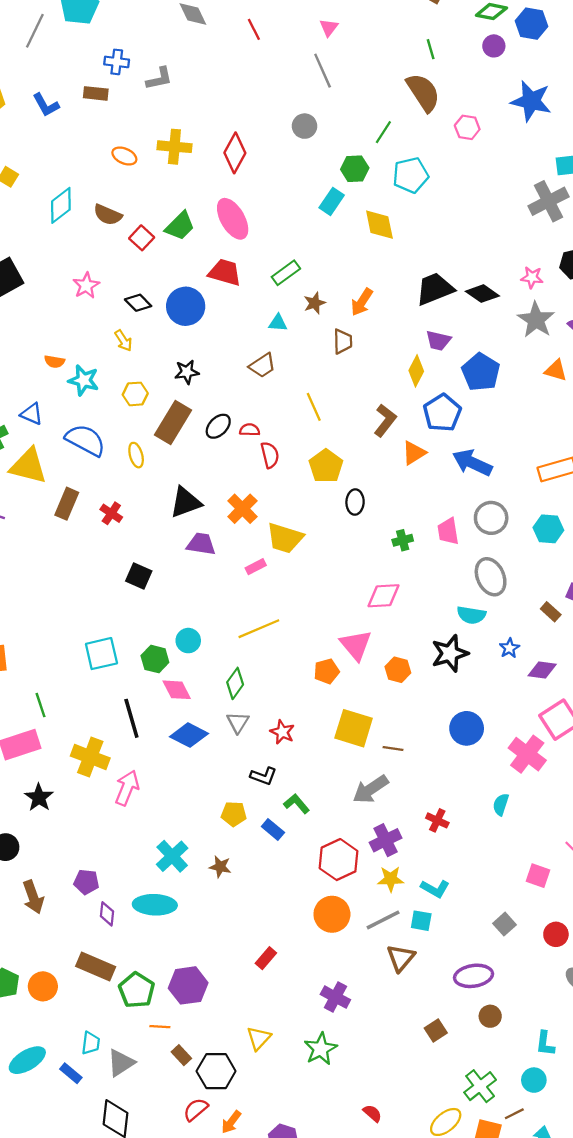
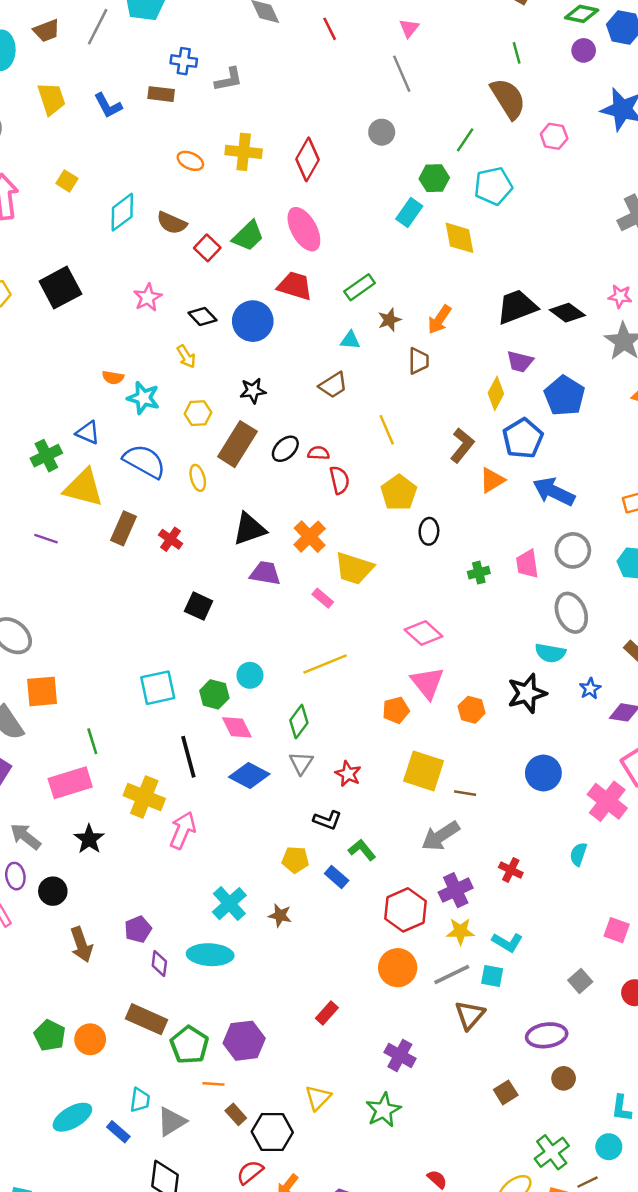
pink rectangle: (256, 567) -> (323, 598), turned 66
pink diamond: (383, 596) -> (423, 633), moved, turned 44
purple pentagon: (86, 882) -> (138, 929), turned -30

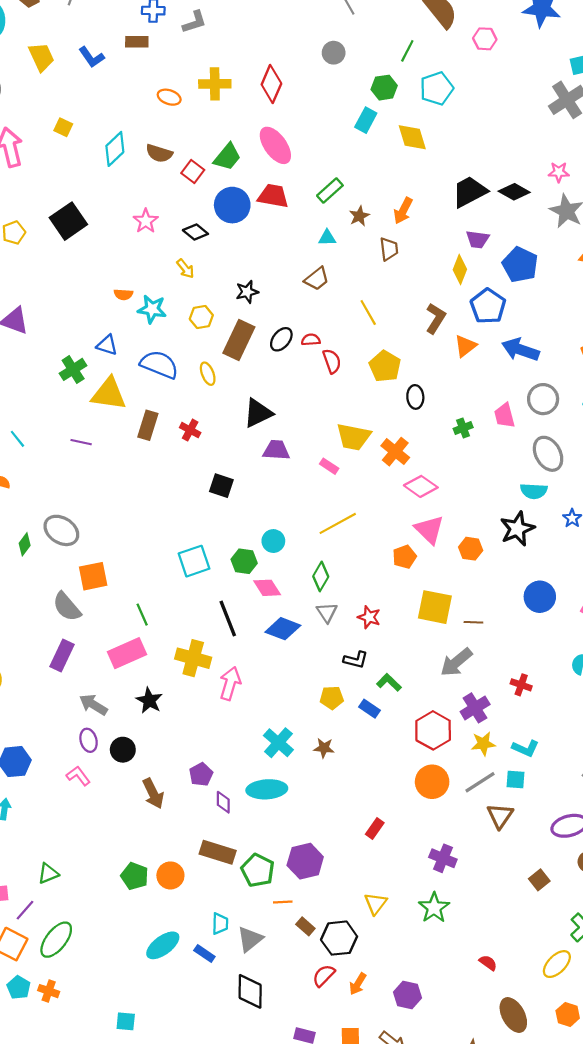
blue circle: (253, 321) -> (232, 205), moved
orange cross: (310, 537) -> (395, 452), moved

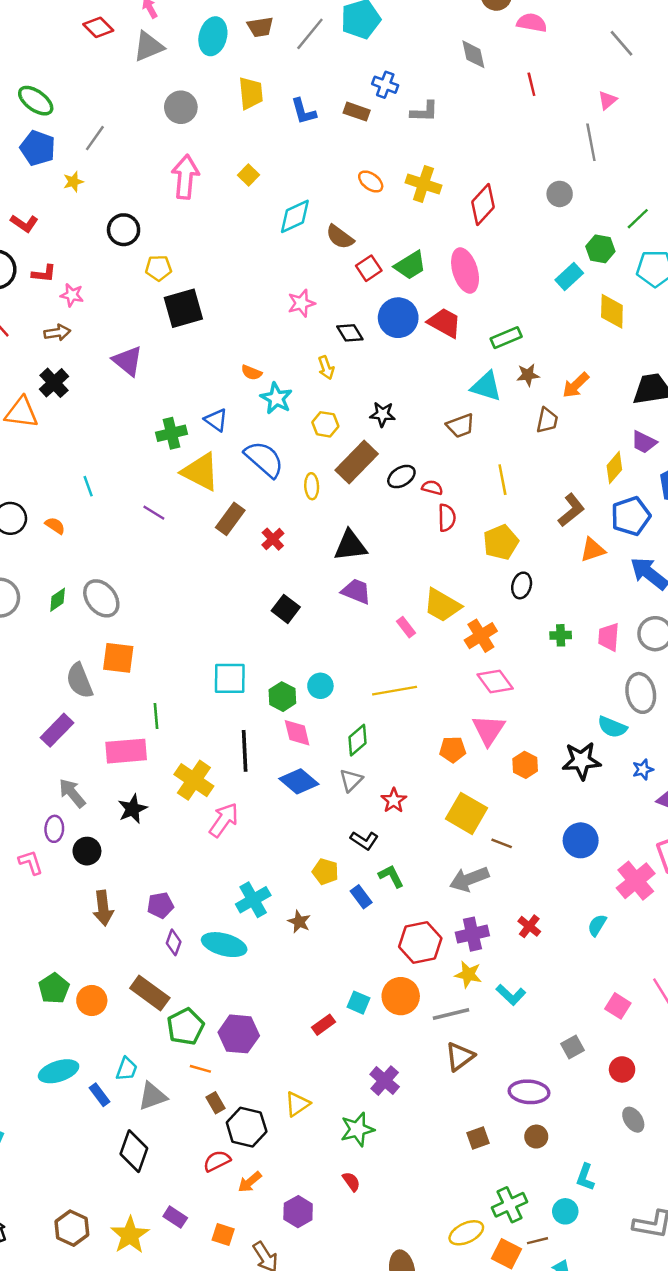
black square: (68, 221) -> (183, 308), moved
cyan triangle: (327, 238) -> (486, 386), size x1.6
cyan square: (516, 779) -> (359, 1003), moved
red semicircle: (488, 963) -> (351, 1182), moved

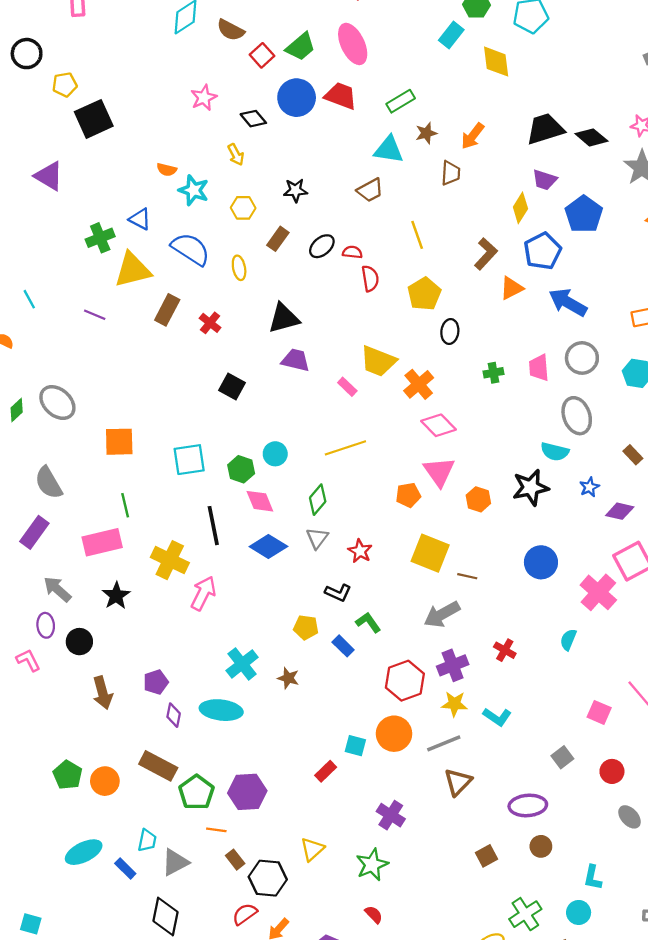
brown rectangle: (357, 462) -> (278, 239), size x0.6
yellow triangle: (200, 472) -> (133, 270), turned -33
orange square: (118, 658) -> (119, 442), moved

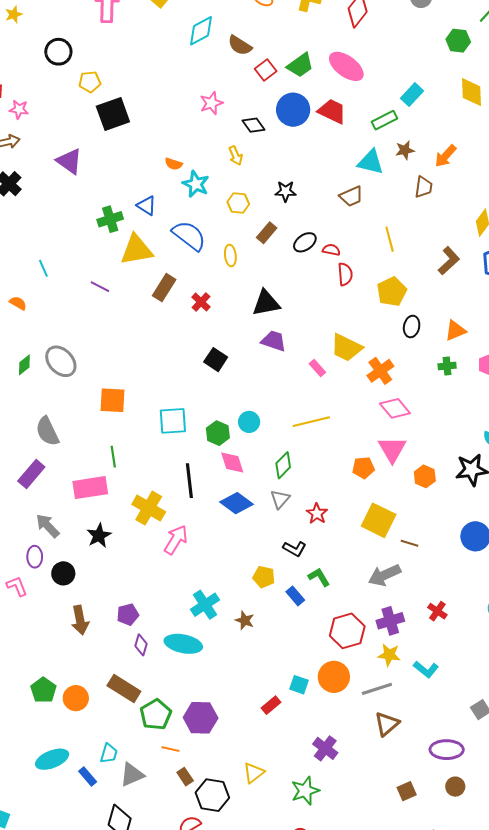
cyan rectangle: (451, 35) -> (412, 95), moved
pink ellipse: (353, 44) -> (346, 66), turned -33
orange triangle: (512, 288) -> (455, 331), moved

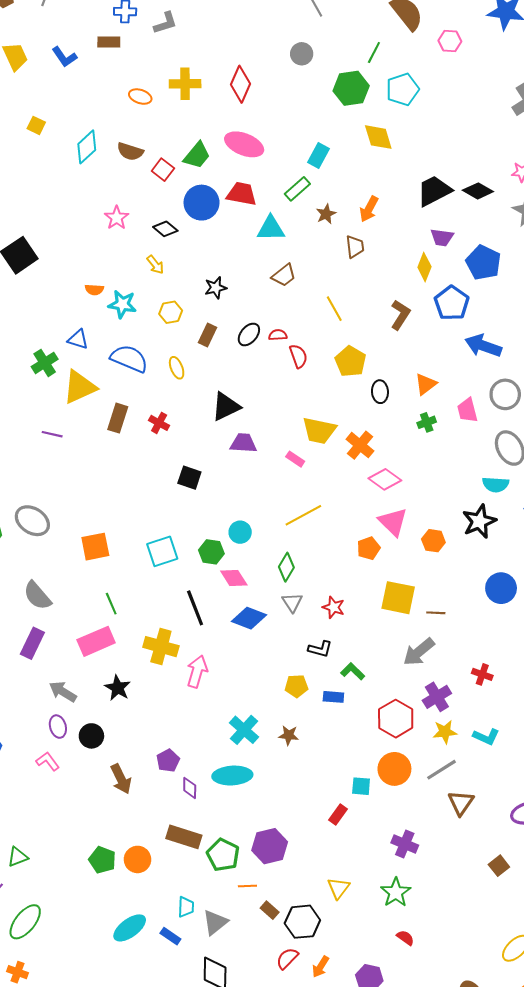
green hexagon: (458, 41) -> (351, 88), size x1.4
cyan triangle: (371, 162) -> (271, 228), moved
blue rectangle: (295, 596) -> (333, 697), turned -30

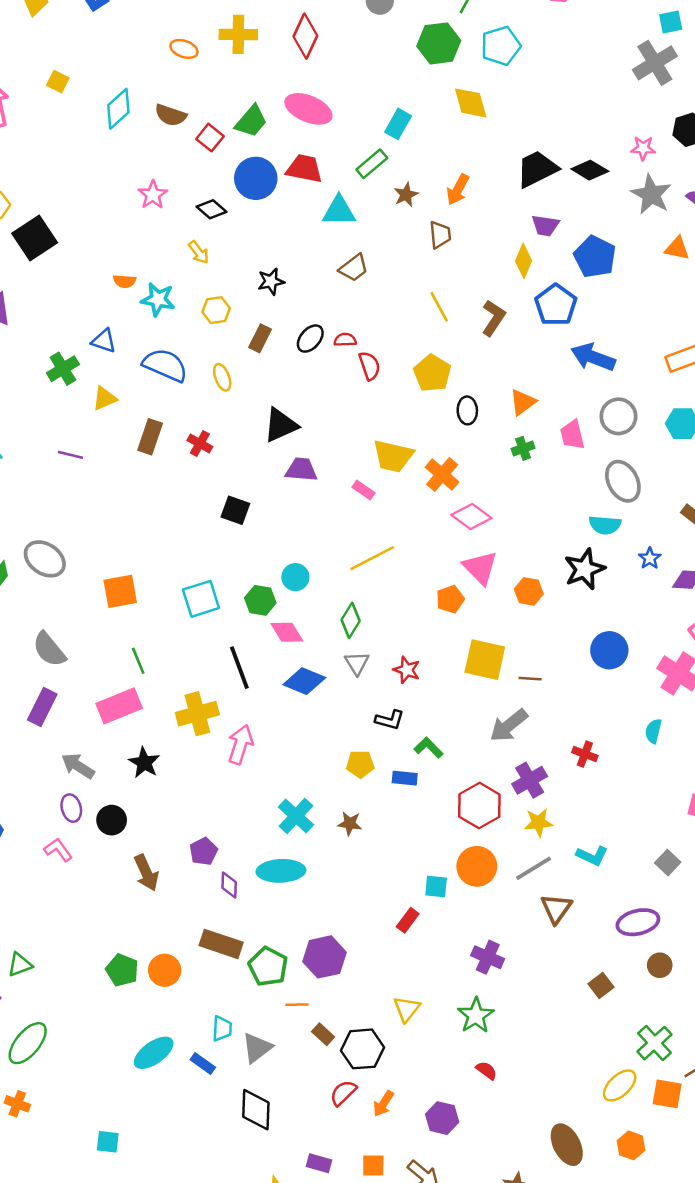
yellow line: (334, 309) -> (439, 307), moved
yellow triangle: (80, 387) -> (105, 398), size x0.6
yellow cross: (161, 647) -> (197, 714), turned -32
cyan L-shape: (486, 737) -> (592, 856), moved

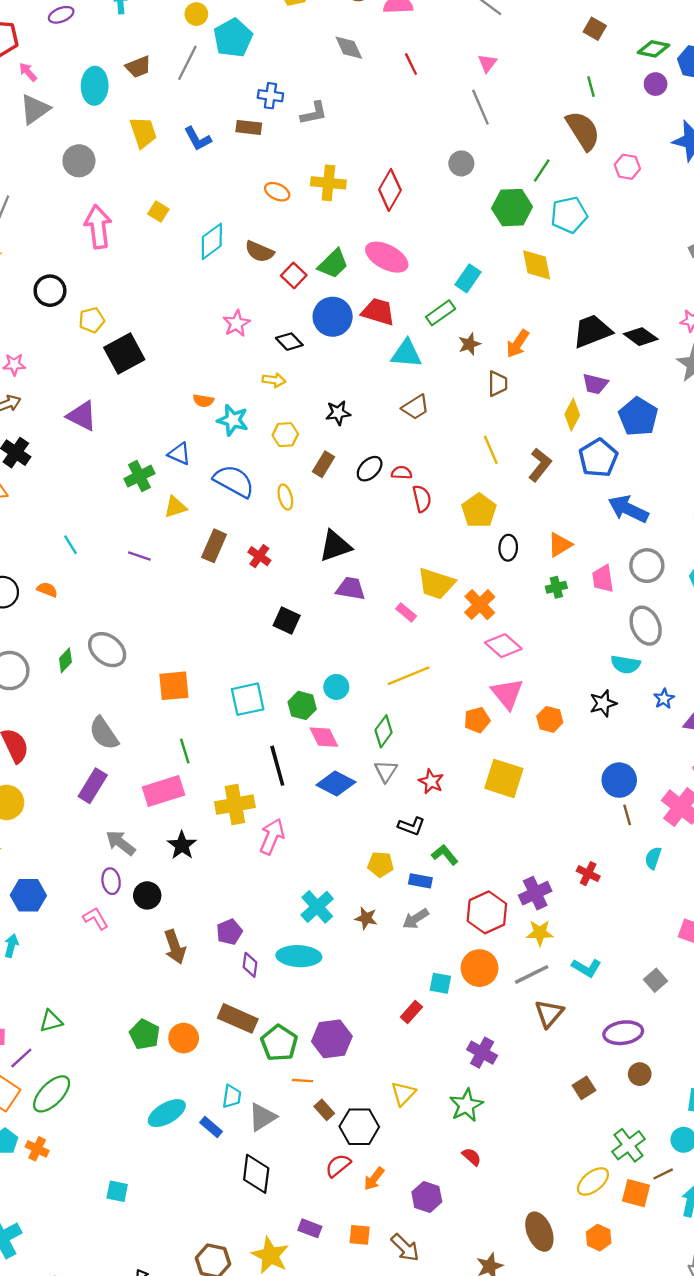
yellow arrow: (199, 252) -> (274, 380), turned -50
black star: (585, 569) -> (603, 703), size x0.7
brown line: (530, 679) -> (627, 815), moved, turned 66
gray arrow: (509, 725) -> (416, 919), moved, size x0.7

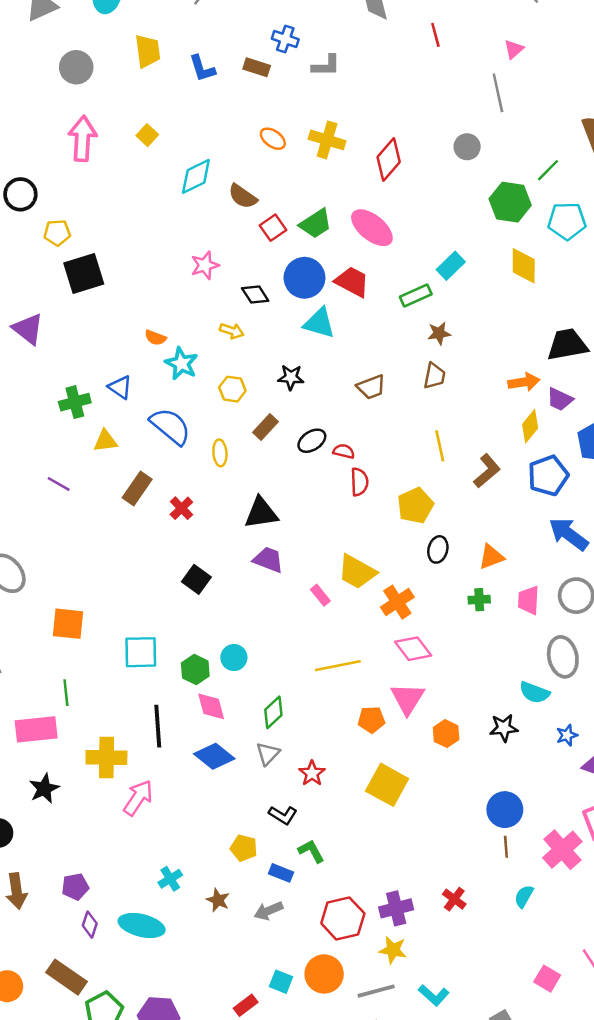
orange arrow: (518, 344) -> (524, 382), moved, turned -144
cyan triangle: (406, 354) -> (319, 323), moved
brown trapezoid: (498, 384) -> (434, 376), moved
yellow line: (409, 676) -> (338, 666), moved
cyan cross: (317, 907) -> (170, 879), size x0.7

